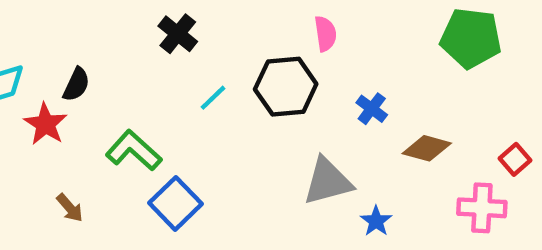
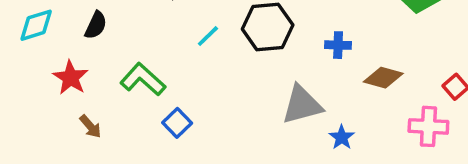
blue cross: (372, 109) -> (338, 45), turned -35
red star: (45, 124) -> (71, 78), moved
blue square: (176, 203) -> (177, 123), size x0.7

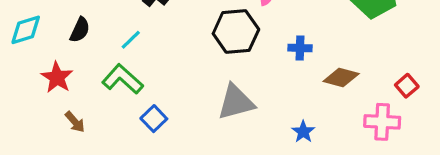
cyan line: (208, 36) -> (131, 40), moved
gray triangle: (302, 105) -> (236, 102), moved

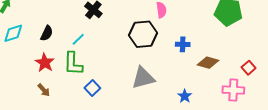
red star: (57, 78) -> (45, 63), moved
green L-shape: (123, 79) -> (73, 64), turned -130

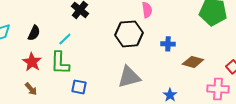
blue square: (92, 88) -> (79, 87), turned -35

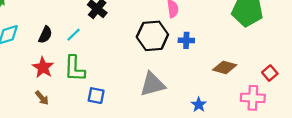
cyan line: (65, 39) -> (73, 35), moved
blue cross: (168, 44) -> (186, 40), moved

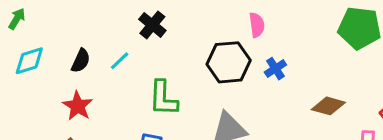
blue cross: (186, 40) -> (275, 69), turned -35
green L-shape: (75, 69) -> (163, 98), moved

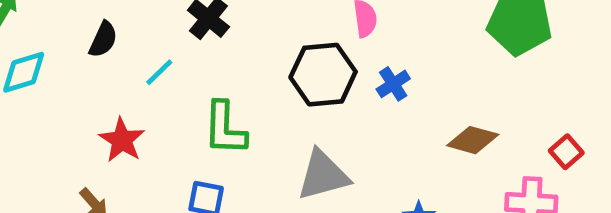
black semicircle: (81, 61) -> (103, 39), moved
red star: (78, 106) -> (122, 140), moved

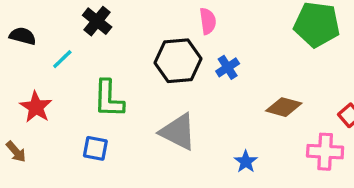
black semicircle: (103, 39) -> (23, 36), turned -100
gray triangle: (323, 175) -> (178, 132), turned 42

